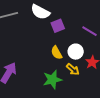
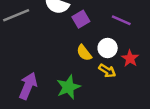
green star: (52, 80) -> (68, 87), moved

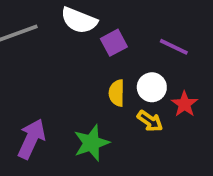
yellow semicircle: (84, 53) -> (117, 93), turned 36

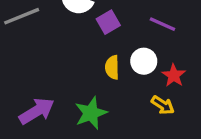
yellow arrow: (150, 121) -> (163, 105), moved
purple arrow: (31, 139) -> (37, 111), turned 36

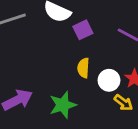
white circle: (144, 61) -> (109, 80), moved

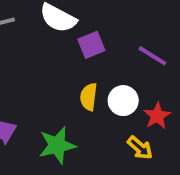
white circle: (109, 80) -> (123, 101), moved

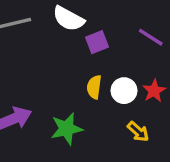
purple line: (153, 56) -> (151, 37), moved
red star: (157, 116) -> (154, 91), moved

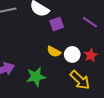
yellow semicircle: (94, 87) -> (54, 52), turned -72
yellow arrow: (138, 132) -> (80, 80), size x1.5

